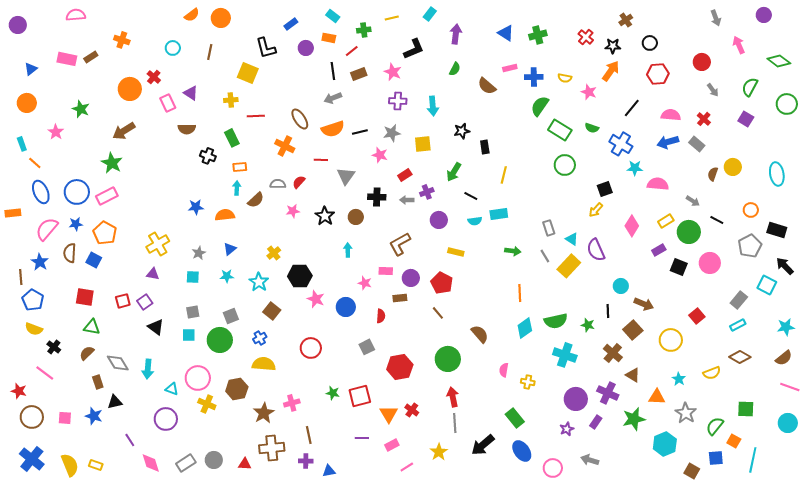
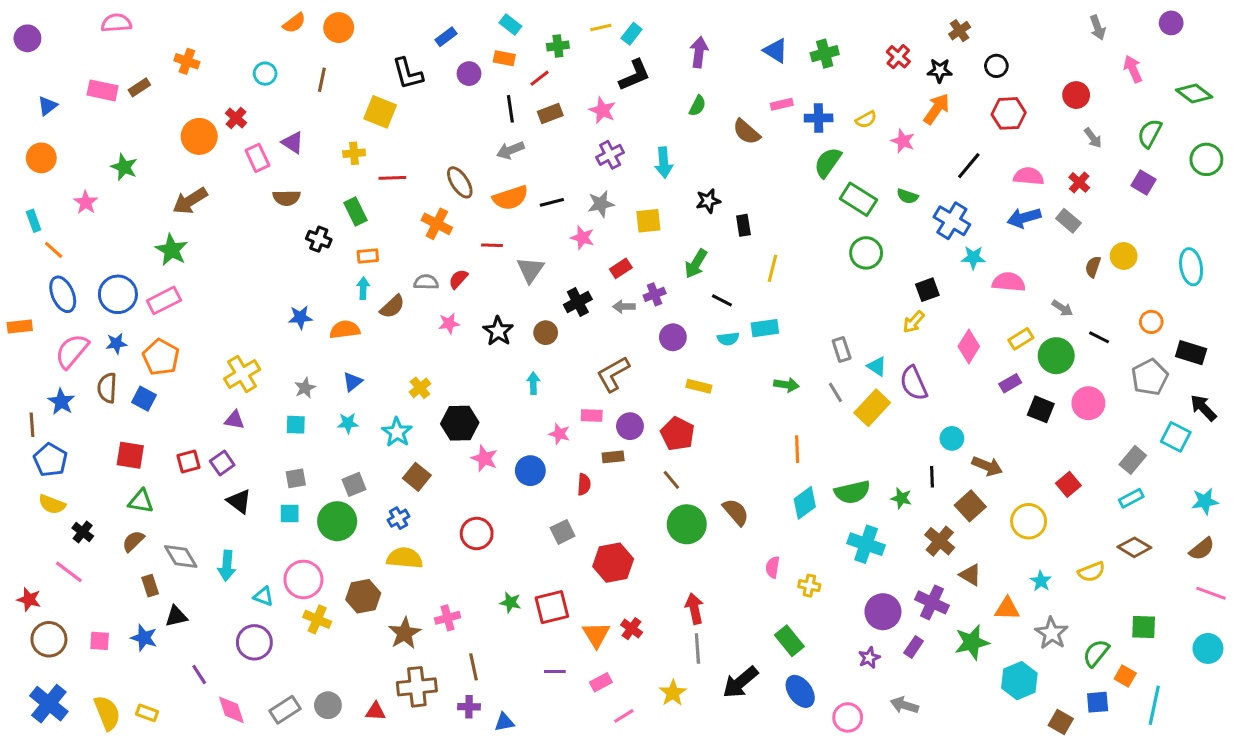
cyan rectangle: (430, 14) -> (632, 34), moved
yellow semicircle: (565, 78) -> (866, 120), turned -40
purple cross: (398, 101) -> (610, 155), turned -30
black cross: (377, 197) -> (578, 302), turned -30
green circle: (448, 359) -> (687, 524), moved

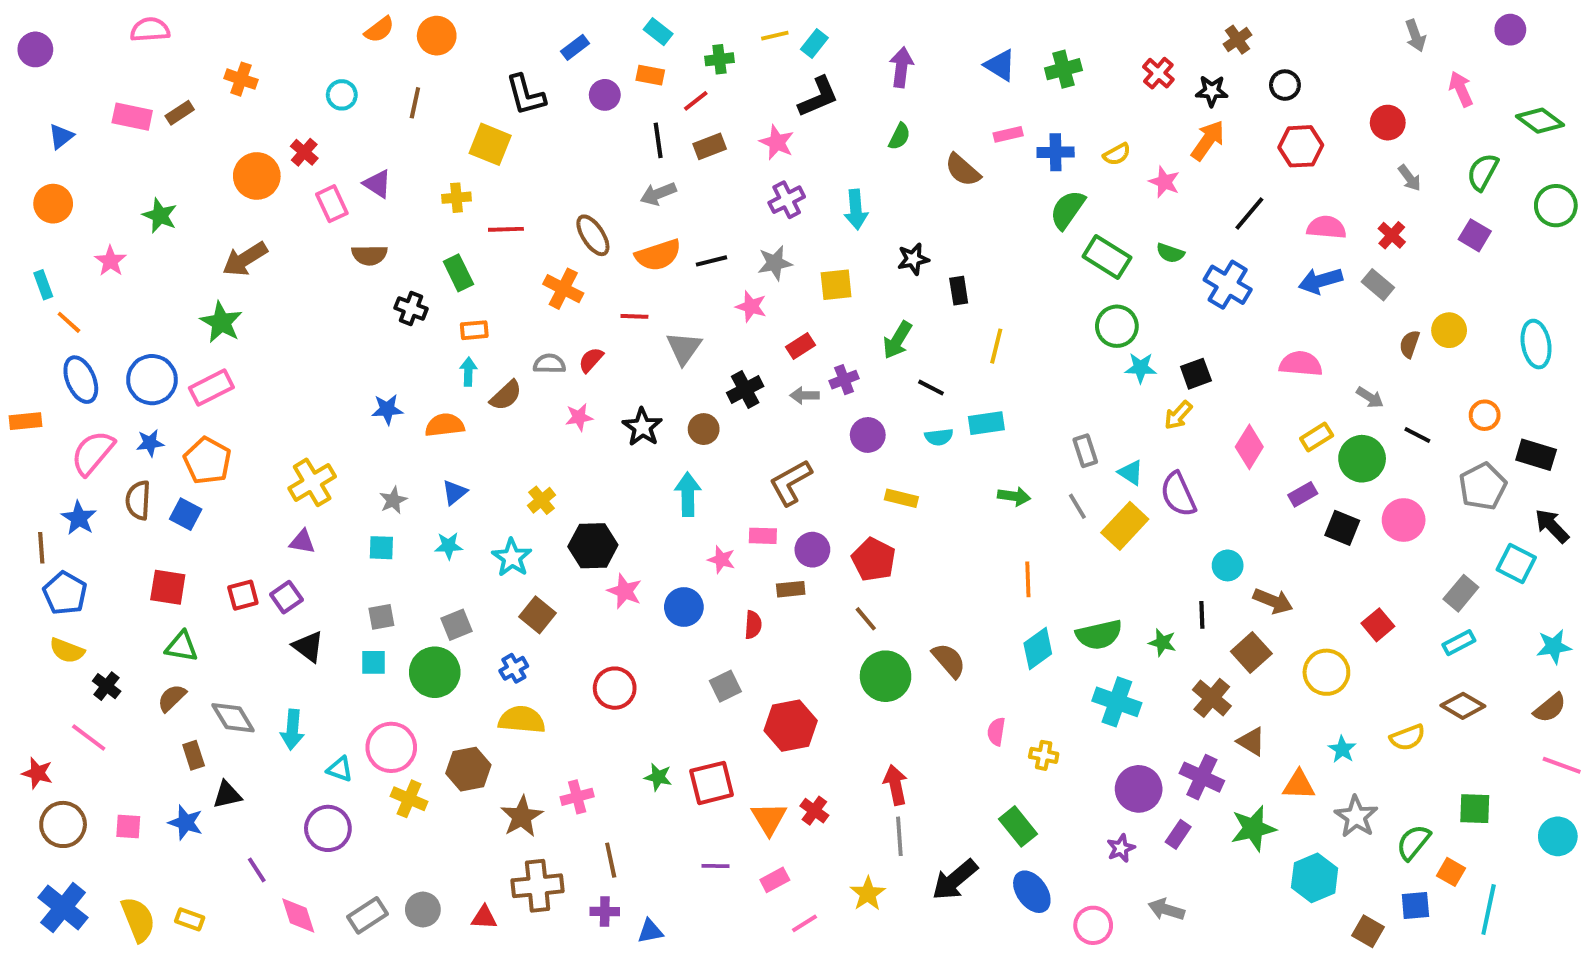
cyan star: (973, 258) -> (1141, 368), moved
cyan arrow: (533, 383) -> (688, 494), size x1.5

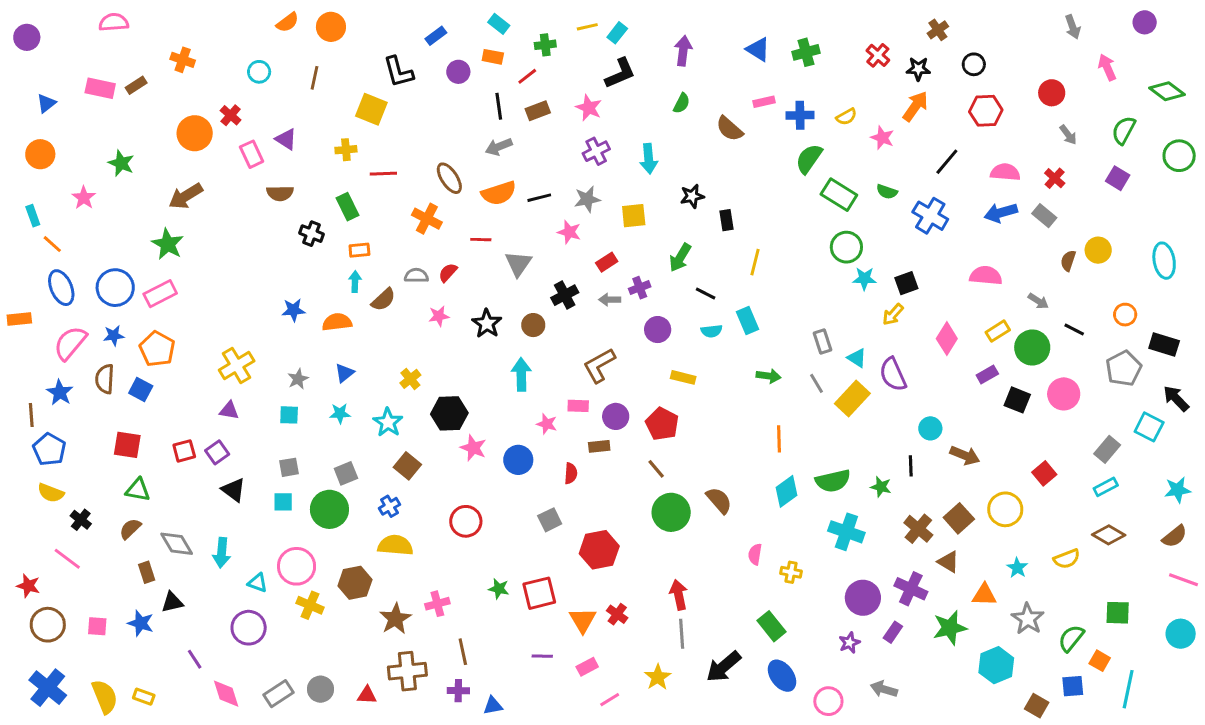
cyan rectangle: (986, 423) -> (748, 321), turned 75
brown square: (1251, 652) -> (959, 518), moved

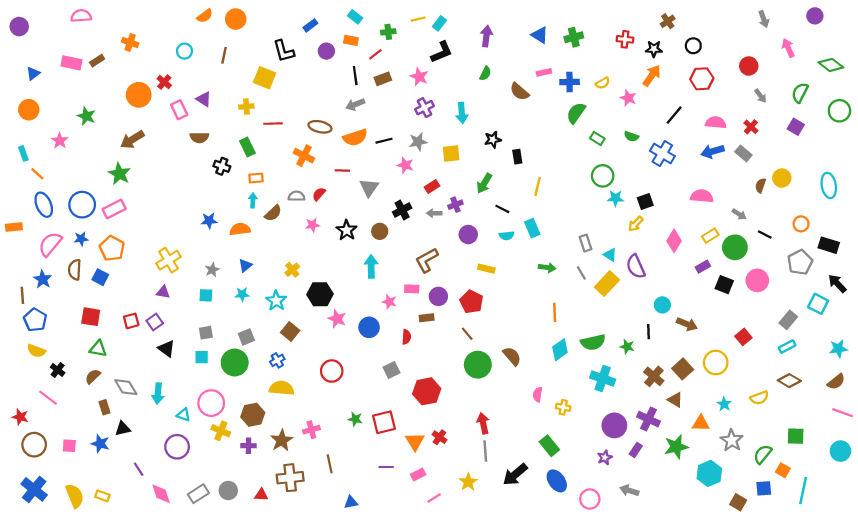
red cross: (878, 55) -> (625, 39), turned -35
brown ellipse: (449, 178) -> (320, 127), turned -45
green rectangle: (839, 195) -> (597, 139), size x0.6
purple cross: (458, 691) -> (249, 446), moved

